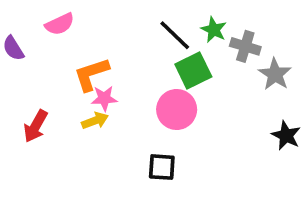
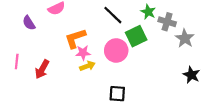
black line: (175, 35) -> (113, 15), moved
pink circle: (177, 109) -> (116, 50), moved
yellow arrow: (95, 121) -> (87, 66), moved

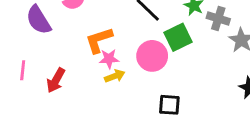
purple semicircle: (29, 23) -> (39, 20), size x1.5
black square: (117, 94) -> (169, 105), moved

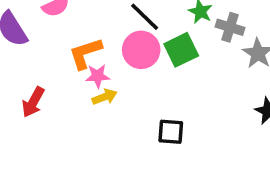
pink circle: (152, 56) -> (141, 50), moved

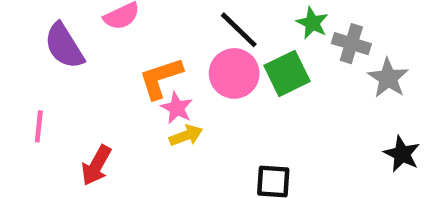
pink star: (98, 76) -> (177, 108), turned 30
red arrow: (33, 102) -> (96, 165), moved

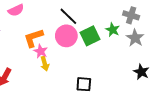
green star: (312, 23) -> (113, 30), moved
gray cross: (351, 44) -> (131, 15), moved
yellow arrow: (186, 136) -> (45, 64), turned 96

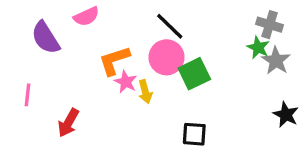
green star: (113, 30) -> (258, 48), moved
green square: (90, 36) -> (194, 74), moved
yellow arrow: (45, 64) -> (145, 92), moved

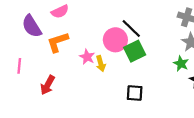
black line: (170, 26) -> (131, 29), moved
green star: (258, 48) -> (181, 64), moved
orange L-shape: (114, 61) -> (58, 42), moved

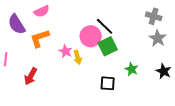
green star: (181, 64) -> (132, 69), moved

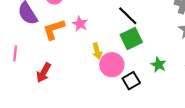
pink circle: (91, 36) -> (112, 65), moved
pink star: (66, 51) -> (80, 24), moved
black square: (108, 83) -> (131, 81), turned -35

